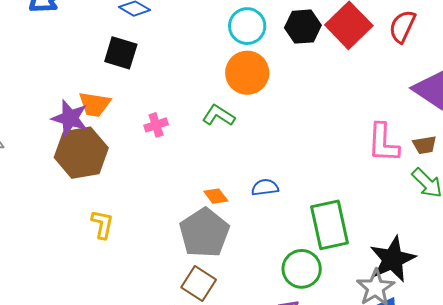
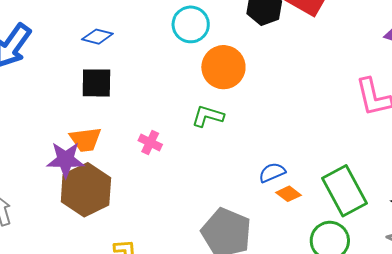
cyan circle: (247, 26) -> (191, 24), moved
pink cross: (156, 125) -> (150, 142), turned -30
orange diamond: (216, 196) -> (289, 194), moved

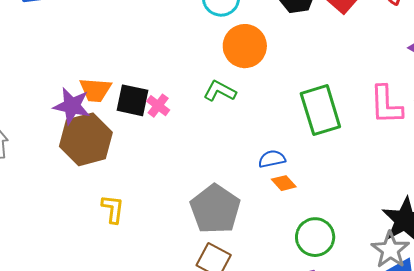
black square: (96, 83) -> (133, 100), moved
green rectangle: (345, 191) -> (320, 110), moved

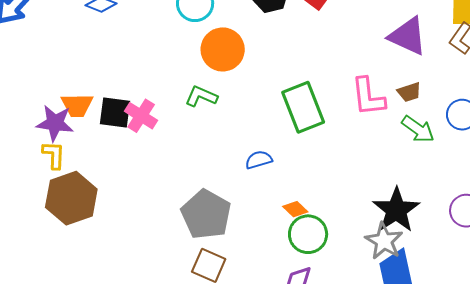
pink cross: (158, 106) -> (141, 116), size x1.4
brown hexagon: (86, 139) -> (71, 198), moved
orange diamond: (284, 183) -> (295, 209), moved
yellow L-shape: (113, 209) -> (54, 155), moved

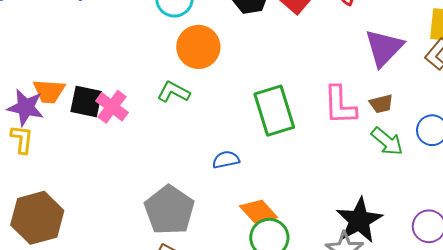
purple triangle: (408, 36) -> (384, 48), turned 45
brown hexagon: (71, 198) -> (37, 218), moved
orange diamond: (295, 209) -> (259, 212), size x1.5

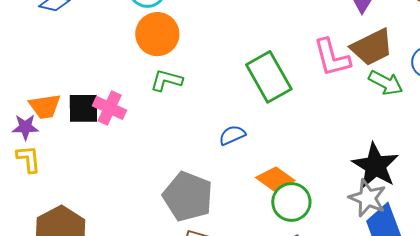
orange circle: (198, 47) -> (157, 34), moved
brown trapezoid: (381, 104) -> (372, 47), size x1.8
purple star: (26, 107) -> (25, 127), size x0.7

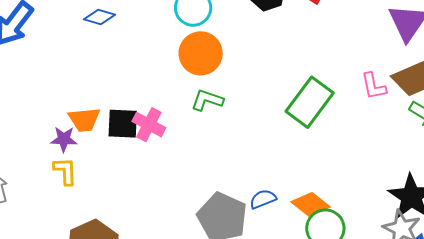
pink L-shape: (332, 57) -> (374, 86), size x0.7
green rectangle: (269, 77) -> (310, 102), turned 63
blue semicircle: (232, 135) -> (263, 199), moved

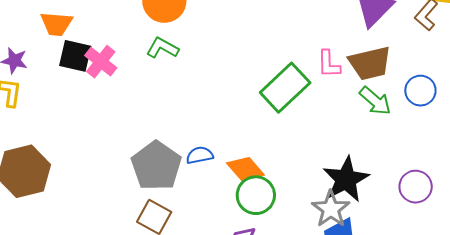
green rectangle: (310, 102) -> (285, 88), moved
orange trapezoid: (84, 120) -> (56, 24), moved

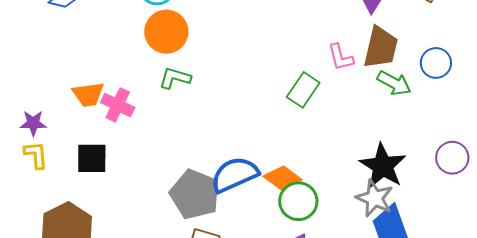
orange trapezoid: (56, 24) -> (88, 94), moved
black square: (75, 56) -> (92, 158), moved
brown trapezoid: (370, 63) -> (381, 47), turned -51
green rectangle: (285, 88) -> (303, 90), size x0.7
blue semicircle: (200, 155) -> (235, 175), size x1.8

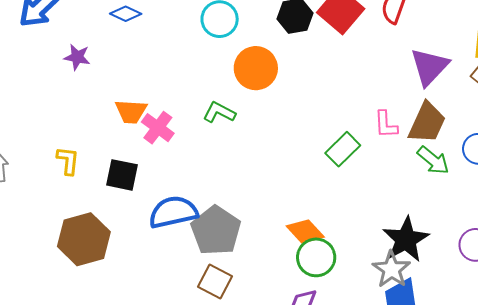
orange circle: (166, 32) -> (256, 68), moved
purple star: (33, 123) -> (77, 57), moved
blue semicircle: (235, 175) -> (173, 212), moved

